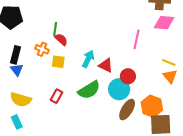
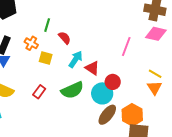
red semicircle: (61, 39) -> (65, 38), moved

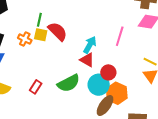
red semicircle: (65, 38) -> (58, 31), size x1.5
yellow square: (46, 58) -> (41, 35), moved
cyan arrow: (76, 59) -> (90, 45), moved
orange hexagon: (132, 115) -> (117, 93), moved

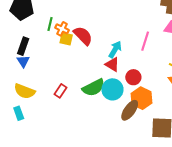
green line: (39, 20) -> (50, 24), moved
orange cross: (25, 39) -> (62, 29), moved
cyan circle: (99, 85) -> (113, 89), moved

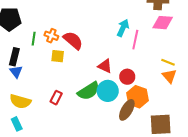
green line: (50, 24) -> (34, 39), moved
yellow square: (66, 39) -> (58, 56), moved
cyan arrow: (115, 49) -> (123, 28), moved

